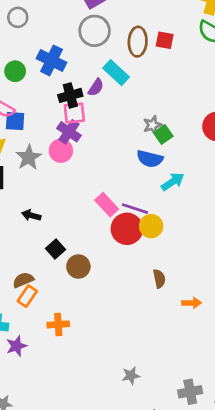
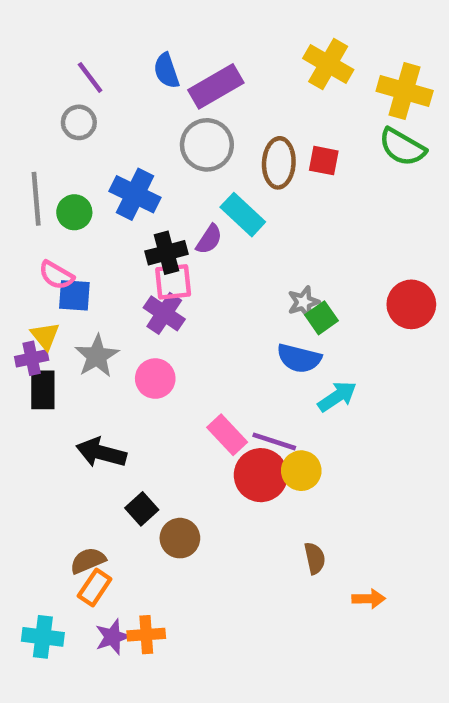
pink circle: (61, 151) -> (155, 379), moved
black arrow: (31, 215) -> (101, 453), size x1.5
purple star: (16, 346) -> (113, 637), moved

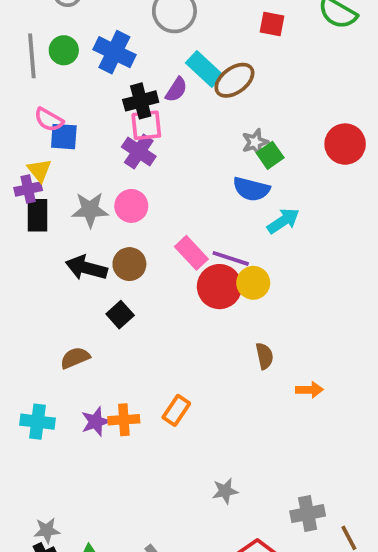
brown ellipse: (279, 163) -> (234, 80), moved, turned 51
green circle: (74, 212) -> (64, 50), moved
gray star: (97, 356) -> (90, 210), moved, turned 30
brown circle: (180, 538) -> (129, 264), moved
orange rectangle: (95, 587) -> (176, 410), moved

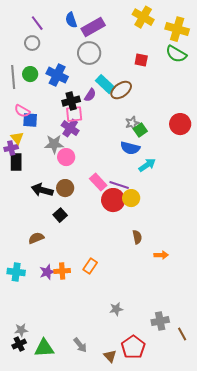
gray star: (90, 210) -> (54, 144), moved

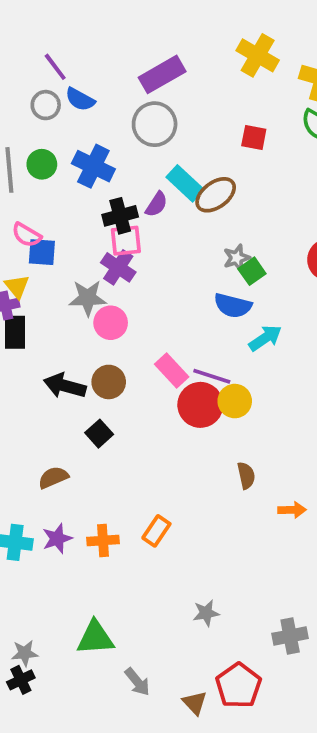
blue semicircle: (71, 20) -> (80, 99), moved, turned -42
purple star: (47, 272) -> (57, 539), moved
green triangle: (44, 348) -> (95, 638), moved

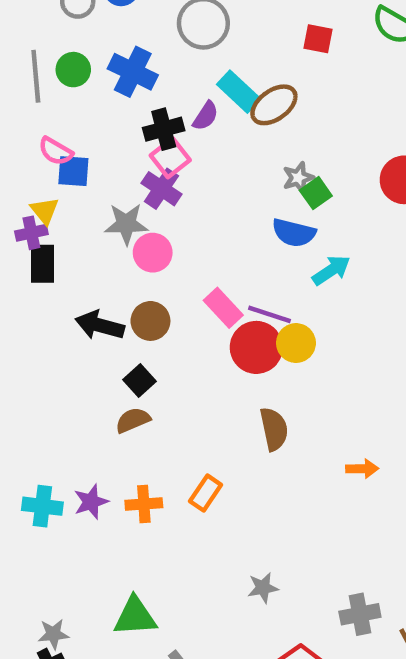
pink square: (126, 241) -> (170, 158), turned -32
brown semicircle: (246, 476) -> (274, 429), moved, size x1.4
brown semicircle: (53, 477) -> (133, 420), moved

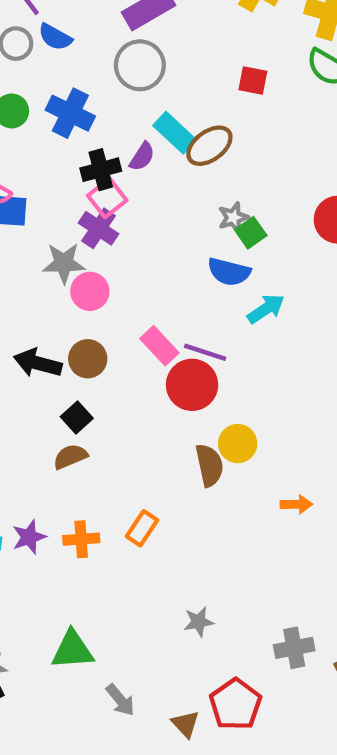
yellow circle: (296, 343) -> (238, 444), moved

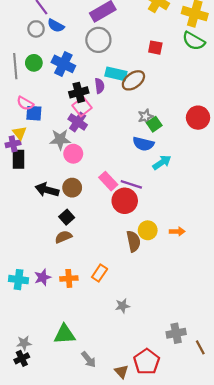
cyan rectangle: (175, 133) -> (116, 74), turned -30
purple semicircle: (142, 157) -> (100, 86), turned -40
orange arrow: (296, 504) -> (177, 231), moved
gray star: (199, 622) -> (122, 306), moved

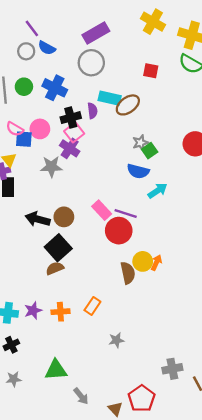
pink circle: (73, 154) -> (40, 129), moved
black square: (67, 217) -> (58, 248), size x1.6
orange arrow: (177, 231) -> (156, 263), moved, turned -64
black cross: (22, 358) -> (11, 345), moved

